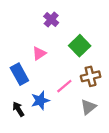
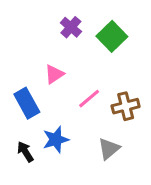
green square: (80, 46) -> (112, 36), moved
pink line: (64, 86) -> (89, 99), moved
gray triangle: (88, 107) -> (109, 149), moved

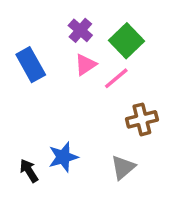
pink triangle: (54, 74) -> (85, 65), moved
pink line: (89, 99) -> (116, 78), moved
blue rectangle: (27, 103) -> (31, 65), moved

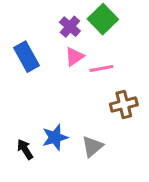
green square: (126, 41) -> (103, 19), moved
pink line: (116, 78) -> (101, 69), turned 30
gray triangle: (123, 167) -> (92, 146), moved

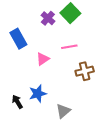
pink triangle: (74, 57) -> (43, 59), moved
gray triangle: (92, 146) -> (63, 111), moved

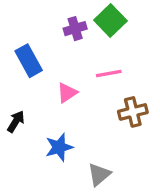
purple cross: (48, 18) -> (75, 29), turned 32
black arrow: (17, 102) -> (16, 122), moved, turned 64

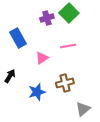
brown cross: (133, 112) -> (65, 83), moved
gray triangle: (99, 174) -> (83, 109), moved

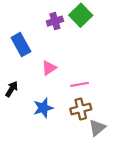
pink line: (68, 46) -> (80, 84), moved
brown cross: (65, 83) -> (81, 109), moved

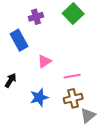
purple cross: (55, 21) -> (36, 17), moved

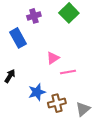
pink triangle: (44, 61) -> (53, 58), moved
brown cross: (73, 98) -> (57, 103), moved

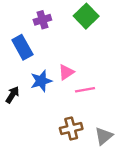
blue star: (37, 92) -> (41, 81), moved

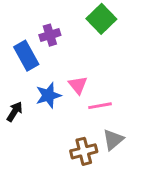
purple cross: (42, 20) -> (50, 35), moved
pink triangle: (66, 72) -> (78, 85), turned -35
gray triangle: (104, 136) -> (113, 140), moved

